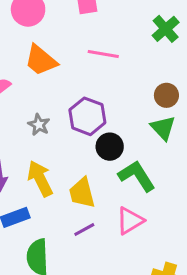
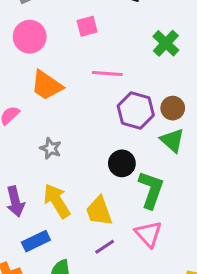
purple hexagon: (87, 116) -> (136, 111), moved
green L-shape: (137, 176) -> (151, 190), turned 57
pink triangle: (130, 221) -> (148, 234), turned -36

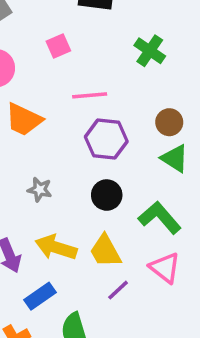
purple hexagon: (136, 111) -> (106, 139), moved
black circle: (122, 163) -> (107, 195), moved
green L-shape: (151, 190) -> (160, 218), turned -51
yellow arrow: (57, 201) -> (56, 247), turned -32

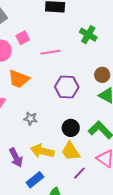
pink square: (58, 46) -> (23, 38), moved
pink line: (90, 95) -> (51, 52), moved
black circle: (107, 195) -> (71, 128), moved

